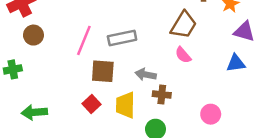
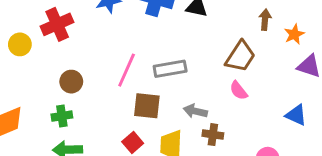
brown circle: (33, 35) -> (71, 82), moved
blue triangle: (236, 63) -> (296, 115), moved, turned 30
green cross: (13, 69) -> (62, 116), moved

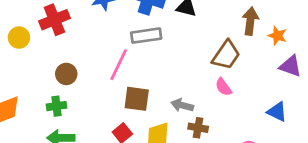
brown arrow: (265, 20) -> (250, 21), size x1.4
orange star: (294, 34) -> (277, 36), turned -30
gray rectangle: (170, 69) -> (146, 36), moved

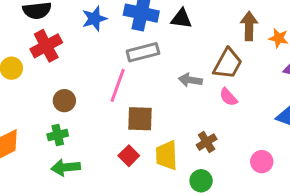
gray arrow: (182, 105) -> (190, 80), moved
brown cross: (198, 128) -> (207, 142), turned -36

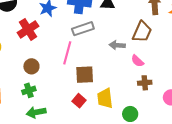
red cross: (46, 46) -> (28, 29), moved
pink semicircle: (228, 97) -> (137, 61), moved
brown cross: (207, 142) -> (145, 83), moved, turned 32

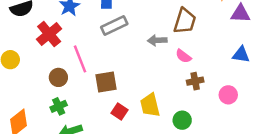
pink line: (67, 53) -> (80, 59), moved, turned -30
brown square: (85, 75) -> (106, 82), moved

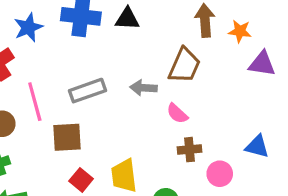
gray rectangle: (114, 25) -> (87, 91), moved
blue triangle: (241, 55) -> (257, 147), moved
pink circle: (228, 95) -> (220, 174), moved

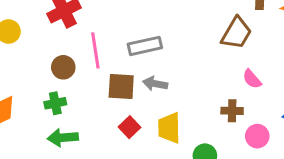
gray arrow: (144, 88) -> (155, 84), moved
pink semicircle: (177, 113) -> (252, 79), moved

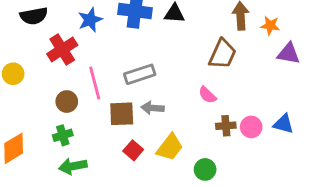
pink semicircle: (252, 79) -> (207, 95), moved
yellow trapezoid: (169, 128) -> (170, 147), turned -136
pink circle: (257, 136) -> (251, 127), moved

